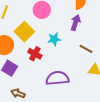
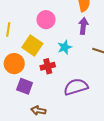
red cross: (35, 54) -> (48, 66), turned -32

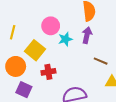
cyan star: (65, 47) -> (65, 39), moved

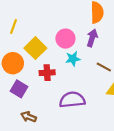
pink circle: (51, 26) -> (65, 39), moved
cyan star: (65, 39) -> (73, 59), moved

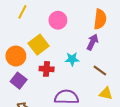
yellow line: (13, 27) -> (22, 12), moved
pink circle: (65, 39) -> (58, 20), moved

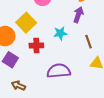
brown line: (100, 71) -> (88, 42), turned 40

